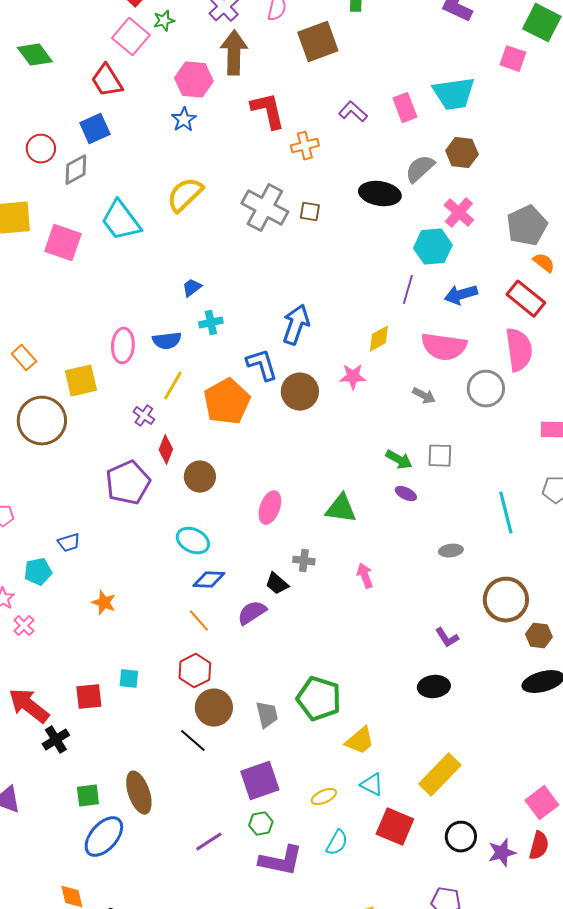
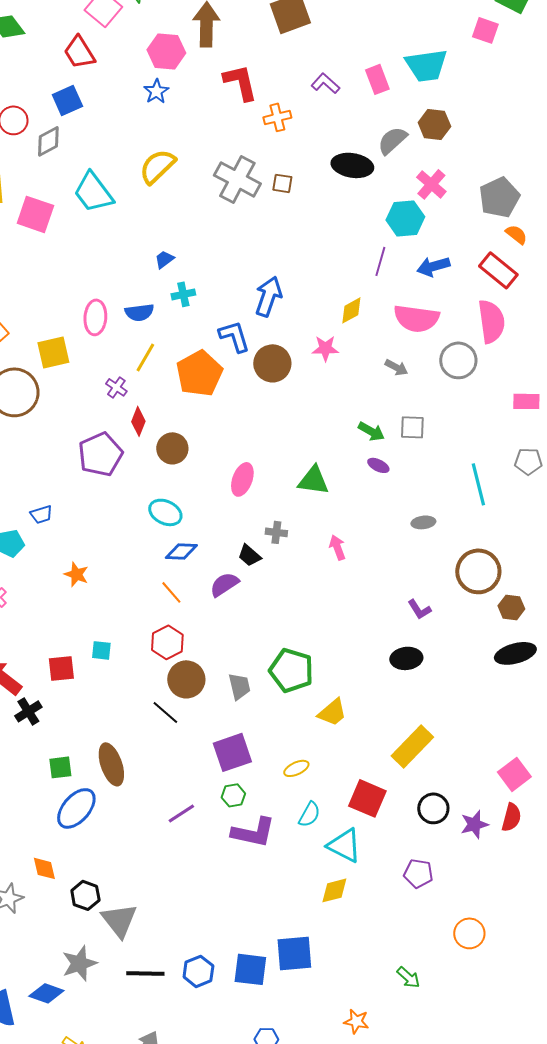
cyan triangle: (372, 785) -> (344, 845), moved, size x1.5

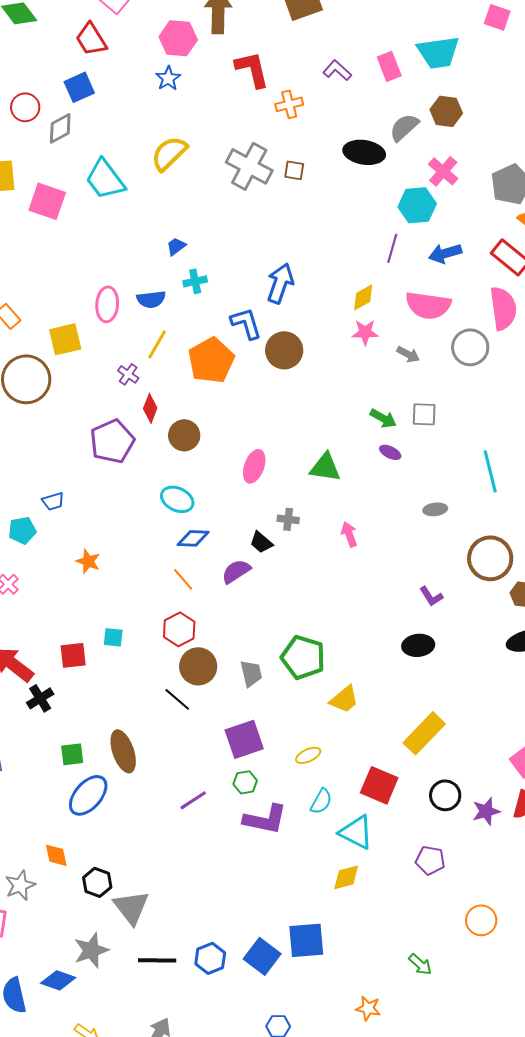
pink star: (325, 348) -> (365, 332), moved
blue square: (250, 969) -> (262, 956), turned 30

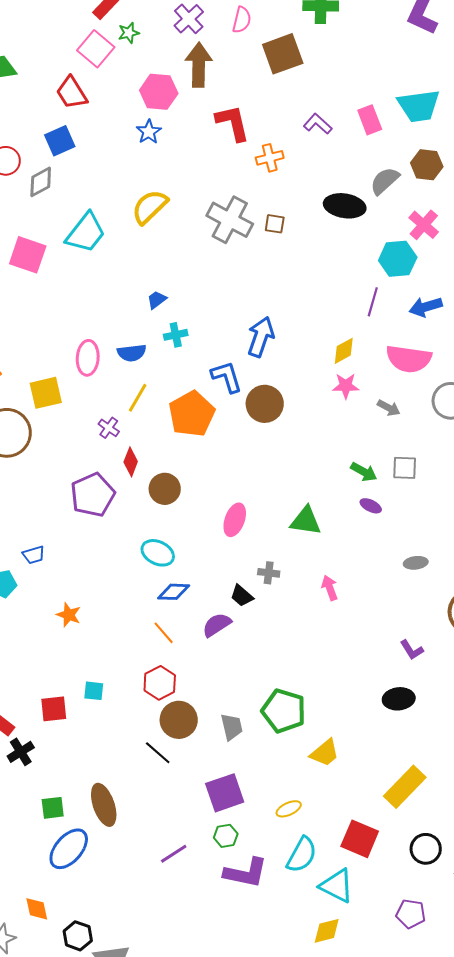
cyan trapezoid: (105, 179) -> (86, 233), turned -105
cyan semicircle: (321, 801) -> (302, 855), size x1.4

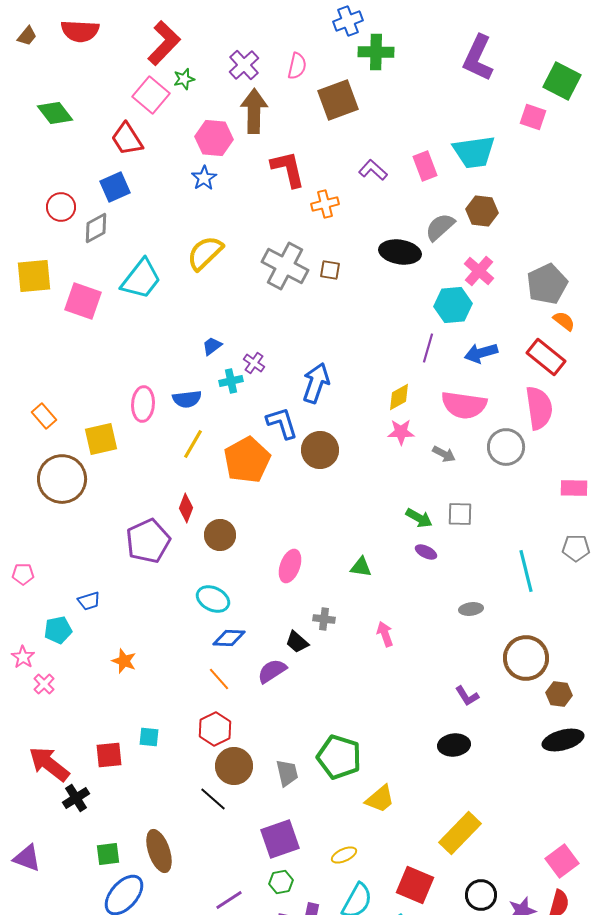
purple cross: (109, 428) -> (254, 363), moved
green triangle: (306, 521) -> (361, 567), size x0.7

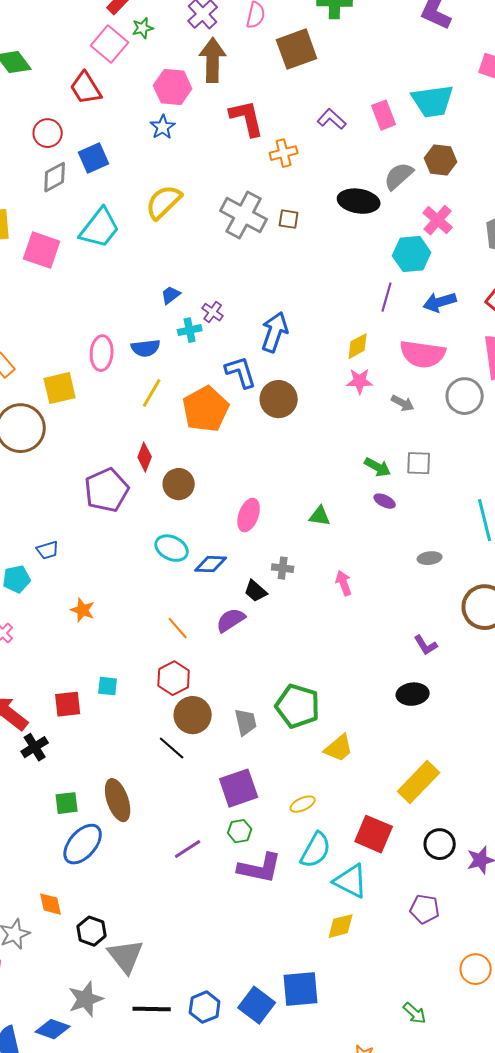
blue square: (115, 187) -> (94, 158), moved
red circle: (61, 207) -> (48, 133), moved
blue diamond: (229, 638) -> (211, 564), moved

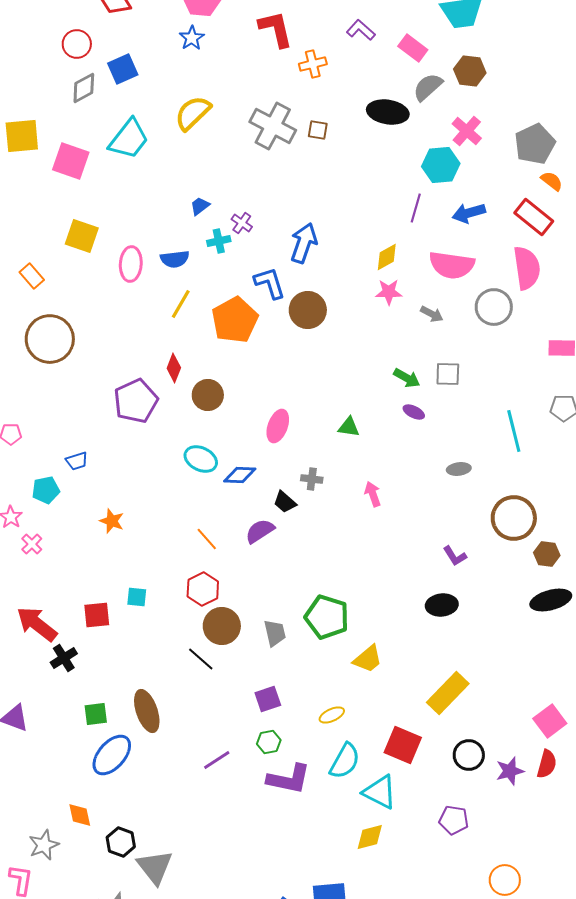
pink rectangle: (384, 115) -> (413, 48), moved, turned -32
yellow square: (60, 388) -> (82, 236), moved, turned 32
purple square: (239, 788) -> (268, 699), size x0.7

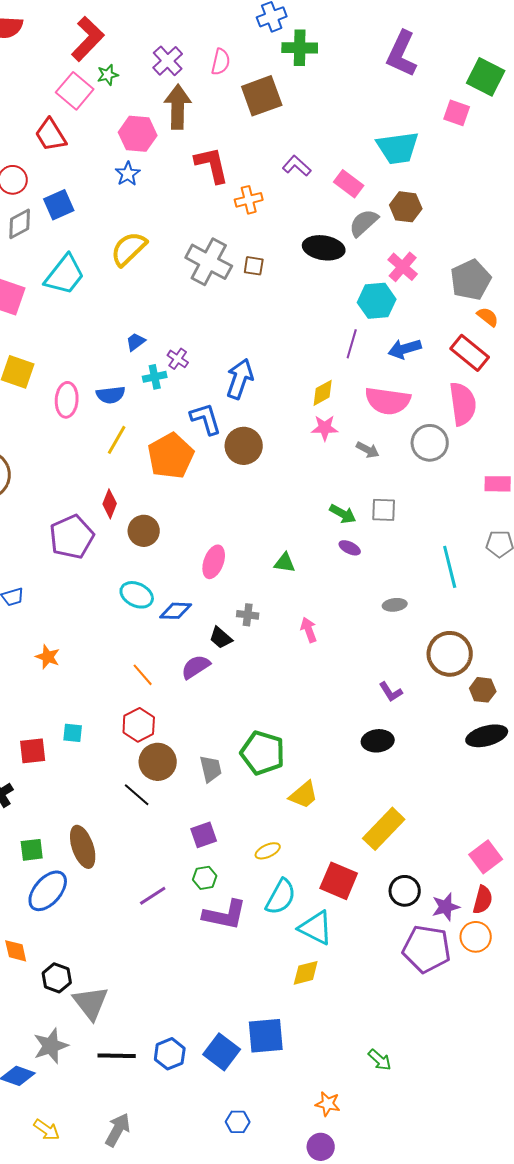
purple pentagon: (454, 820) -> (427, 949), moved, size x1.6
orange circle: (505, 880) -> (476, 937), moved

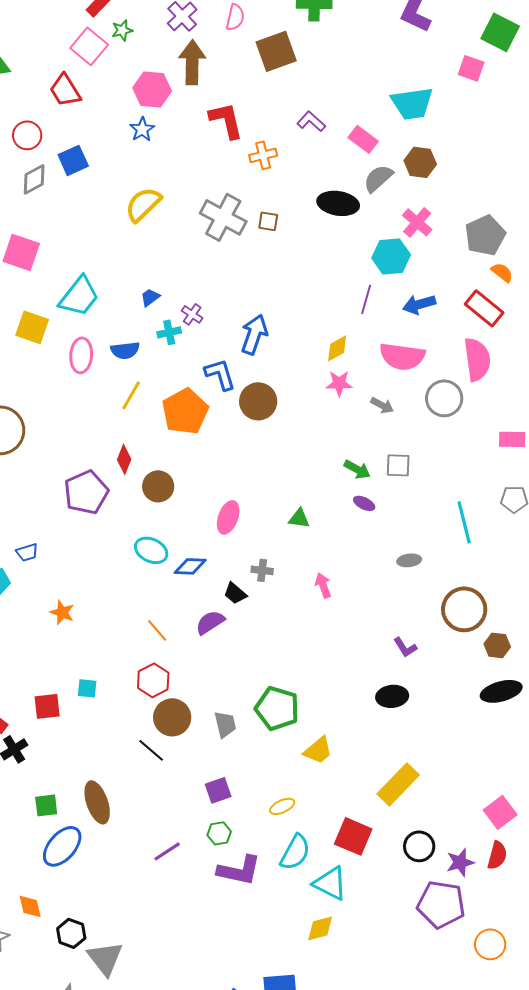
cyan trapezoid: (65, 275) -> (79, 296), moved
orange circle: (476, 937) -> (490, 944), moved

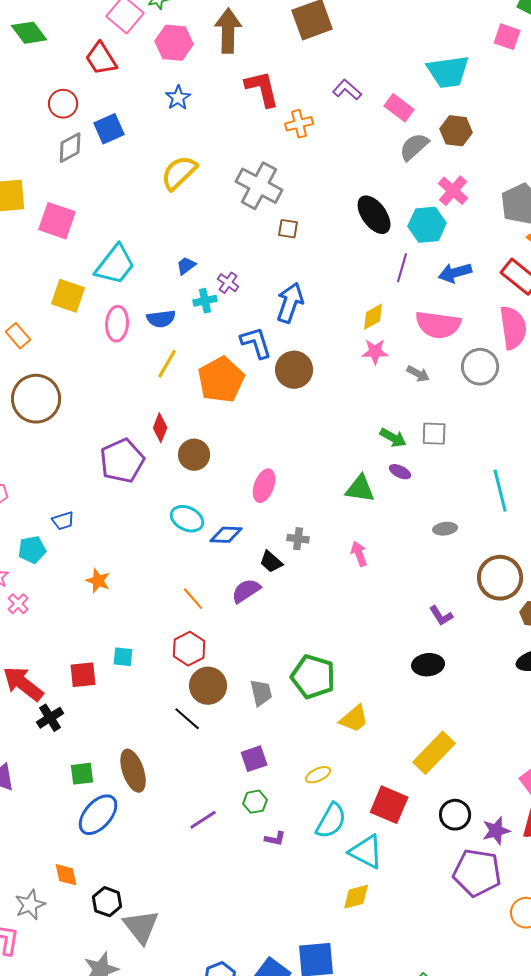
pink hexagon: (152, 89) -> (174, 43), moved
black ellipse: (338, 203) -> (374, 215), moved, turned 45
brown square: (268, 221) -> (288, 229), moved
green triangle: (299, 518) -> (360, 489), moved, size x1.4
purple L-shape: (239, 870) -> (275, 839), size x0.5

